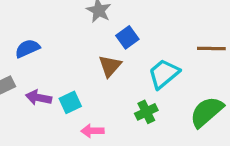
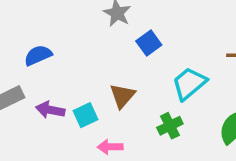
brown triangle: (110, 66) -> (122, 96), moved

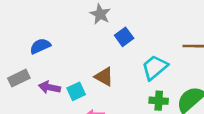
brown triangle: (122, 96) -> (104, 77), turned -42
green cross: (170, 126) -> (159, 101), moved, turned 30

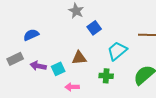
brown triangle: (104, 77) -> (79, 58), turned -35
green cross: (159, 101) -> (106, 76), moved

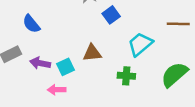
blue semicircle: (31, 35) -> (31, 24), turned -105
pink arrow: (72, 87) -> (57, 90), moved

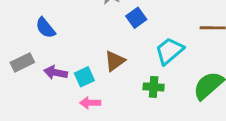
brown triangle: (92, 53) -> (115, 61), turned -30
pink arrow: (57, 90) -> (90, 103), moved

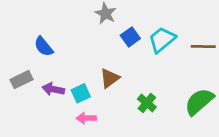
cyan trapezoid: (169, 51) -> (162, 40), moved
green cross: (154, 87) -> (147, 103), turned 36

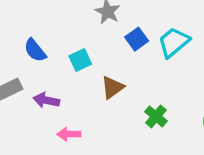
cyan square: (81, 93) -> (80, 60), moved
pink arrow: (86, 118) -> (69, 134), moved

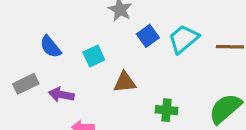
brown triangle: (112, 87) -> (125, 82), turned 30
green cross: (156, 116) -> (166, 110), turned -35

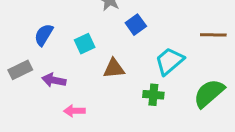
cyan trapezoid: (184, 39) -> (169, 61), moved
blue semicircle: (50, 47) -> (44, 35), turned 70

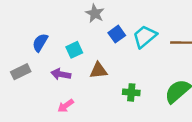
cyan trapezoid: (169, 61) -> (145, 36), moved
purple arrow: (54, 80) -> (61, 74), moved
pink arrow: (74, 111) -> (66, 106), turned -35

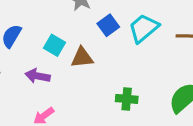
cyan square: (74, 50) -> (54, 45), turned -35
brown triangle: (98, 71) -> (82, 58), moved

